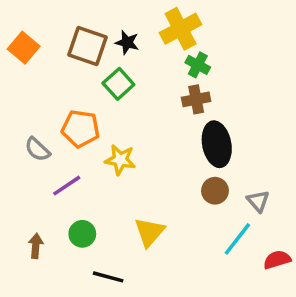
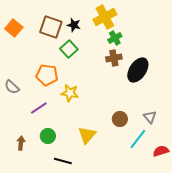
green cross: (198, 65) -> (115, 38), turned 32
black ellipse: (217, 144) -> (138, 70), moved, turned 45
gray semicircle: (37, 149) -> (12, 87), moved
brown circle: (215, 191) -> (120, 119), moved

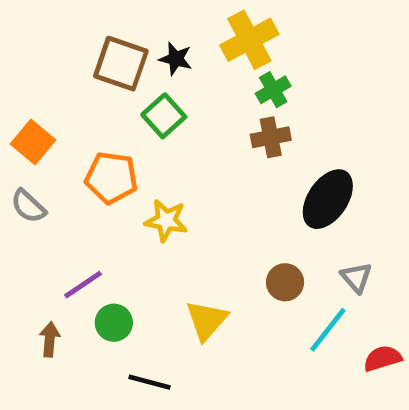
orange square: (14, 28) -> (33, 142), moved
black ellipse: (138, 70) -> (328, 199), moved
purple line: (39, 108) -> (83, 285), moved

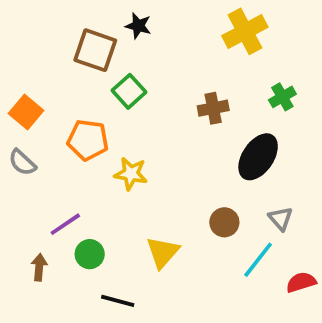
yellow cross: (249, 40) -> (245, 31), moved
black star: (176, 59) -> (138, 26), moved
green cross: (273, 90) -> (282, 97), moved

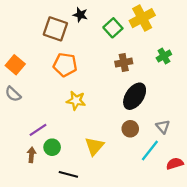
green square: (129, 91) -> (113, 28), moved
orange pentagon: (88, 140) -> (65, 65), moved
black ellipse: (258, 157) -> (135, 96), moved
brown arrow: (39, 267) -> (31, 155), moved

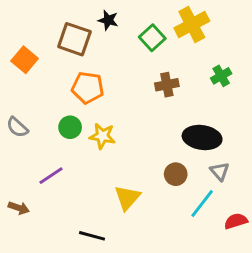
orange square: (15, 65) -> (25, 60), moved
black ellipse: (135, 96) -> (202, 138), moved, turned 64
green circle: (52, 147) -> (70, 127), moved
brown arrow: (31, 155) -> (19, 208), moved, turned 104

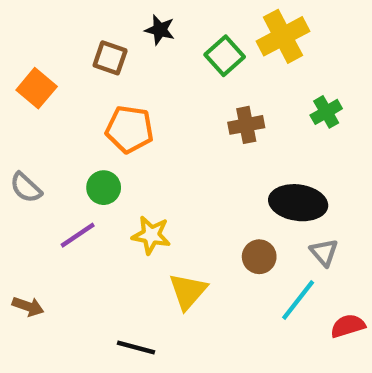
brown square: (74, 39) -> (110, 58), size x0.7
yellow star: (102, 136) -> (151, 235), moved
purple line: (51, 176) -> (78, 235), moved

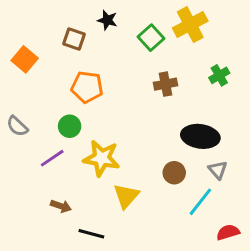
yellow star: (151, 235) -> (102, 158), size x1.4
brown arrow: (28, 306) -> (61, 206), moved
red semicircle: (348, 326) -> (228, 232), moved

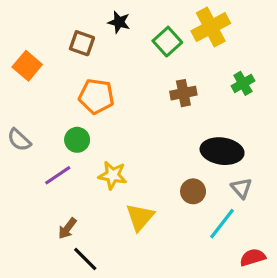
yellow star: (102, 158) -> (113, 175), size x0.7
brown arrow: (61, 206) -> (67, 228), turned 108
black line: (91, 234) -> (85, 259), moved, turned 30

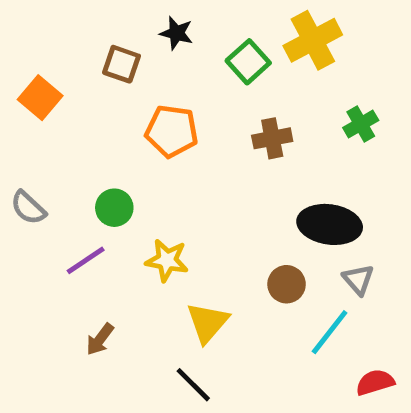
orange pentagon: (96, 96) -> (172, 131), moved
black line: (85, 259) -> (193, 385), moved

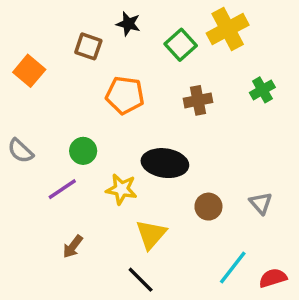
black ellipse: (330, 224) -> (165, 163), moved
cyan line: (330, 332) -> (233, 267), moved

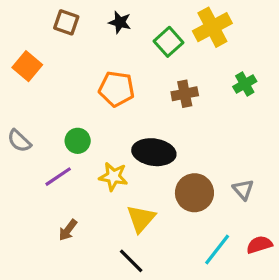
brown square: (88, 46) -> (66, 22), moved
brown circle: (208, 207) -> (194, 193), size x1.5
red semicircle: (273, 278) -> (259, 245), moved

